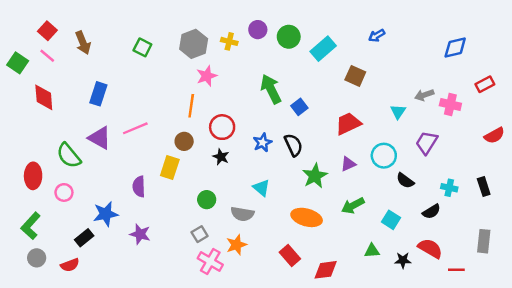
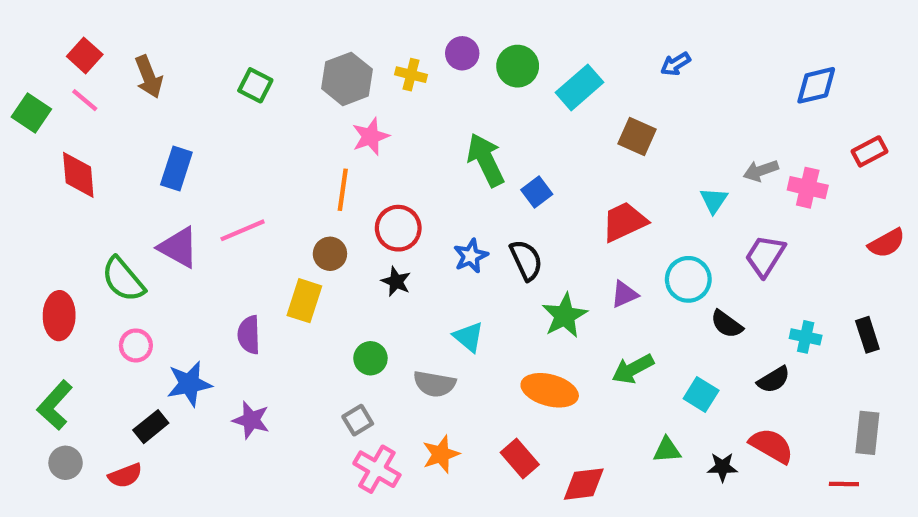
pink circle: (64, 192) -> (136, 345), moved
orange star: (236, 245) -> (441, 454), moved
red line: (456, 270) -> (844, 484), moved

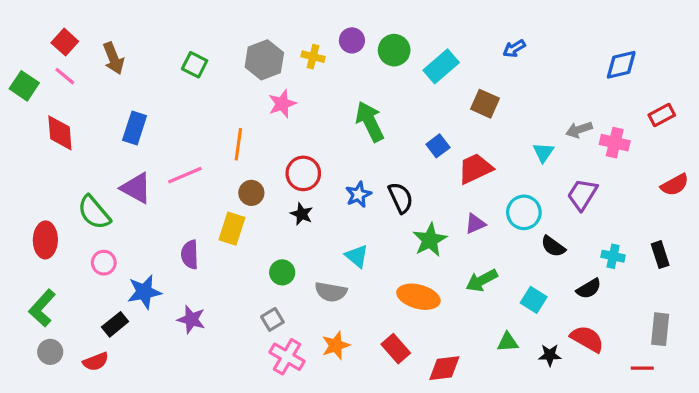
orange line: (343, 190) -> (238, 144), moved
blue square: (537, 192) -> (438, 146), moved

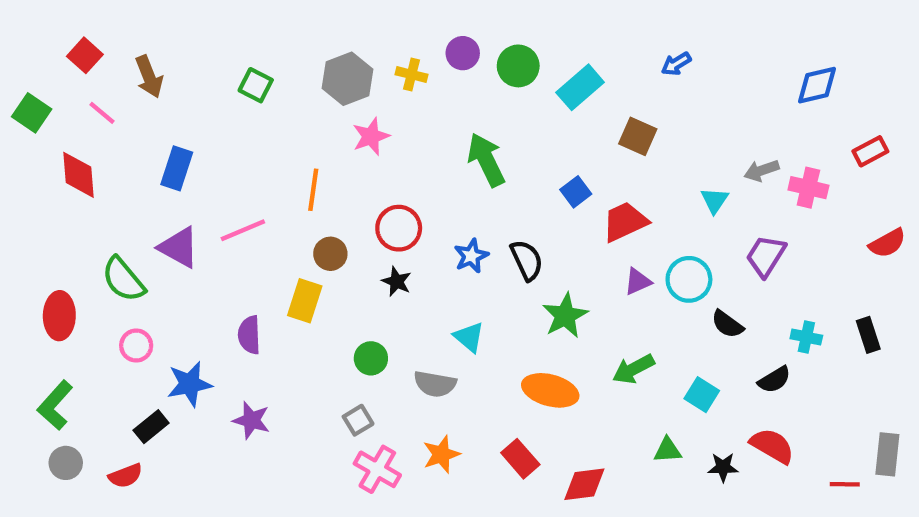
pink line: (65, 76) -> (102, 113), moved
purple triangle: (475, 224) -> (638, 282), moved
gray rectangle: (660, 329) -> (887, 454), moved

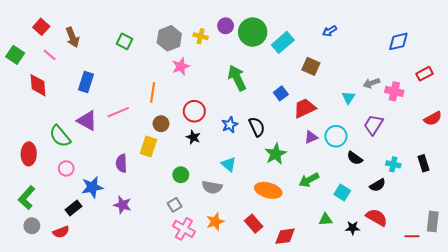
green circle: (518, 66) -> (253, 32), size x1.4

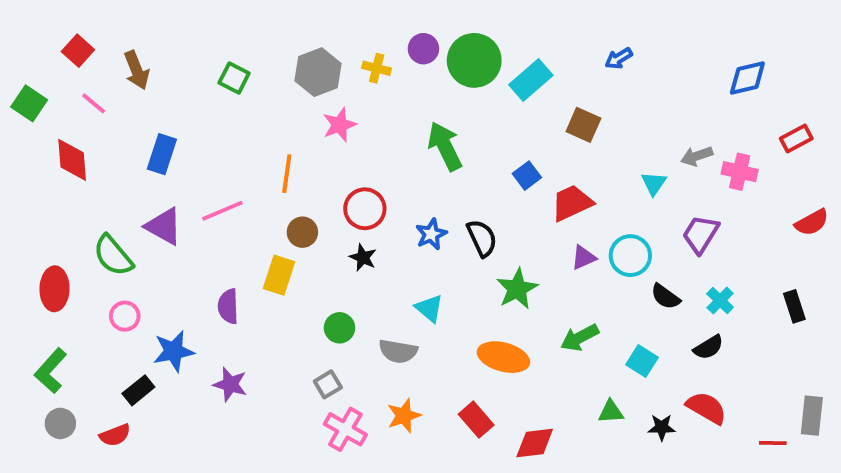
cyan cross: (393, 164) -> (720, 300), moved, turned 32

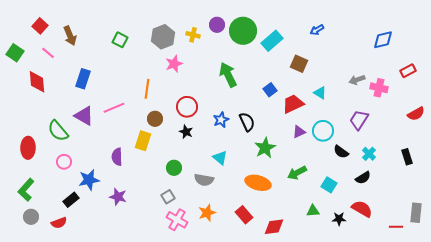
cyan triangle: (654, 183) -> (320, 93), moved, turned -32

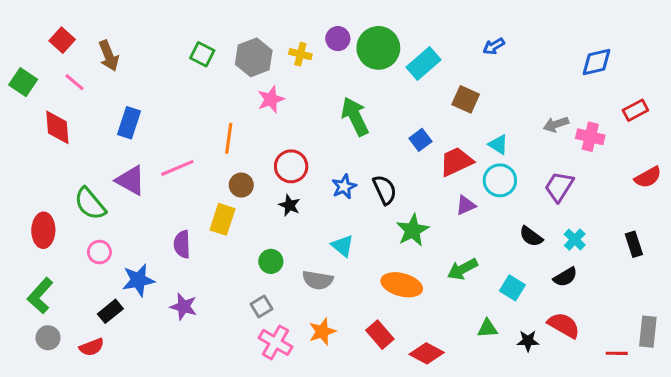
green square: (120, 40) -> (202, 54), moved
cyan circle: (323, 131) -> (500, 180), moved
red diamond: (274, 227) -> (427, 353), turned 35

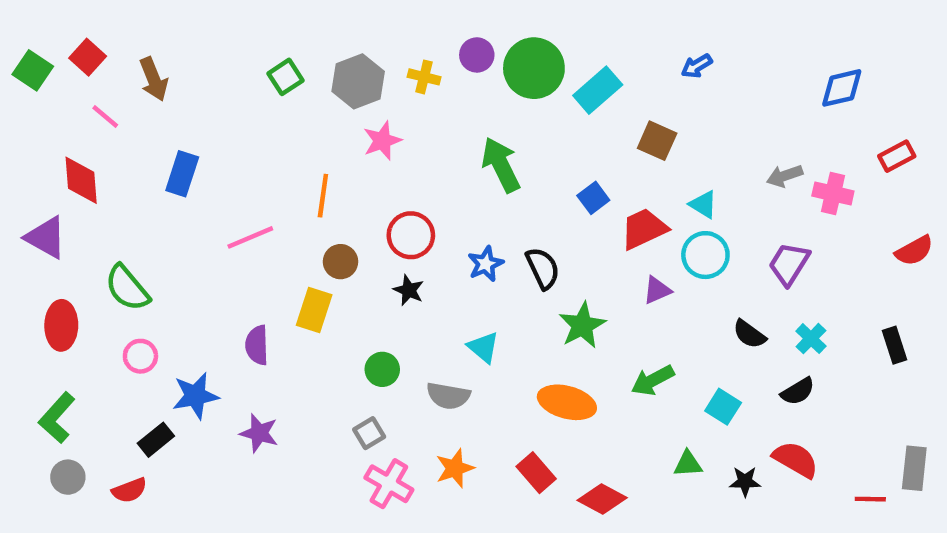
green square: (202, 54) -> (286, 77), turned 30
green square: (23, 82) -> (33, 70), moved
purple triangle: (131, 180) -> (46, 237), moved

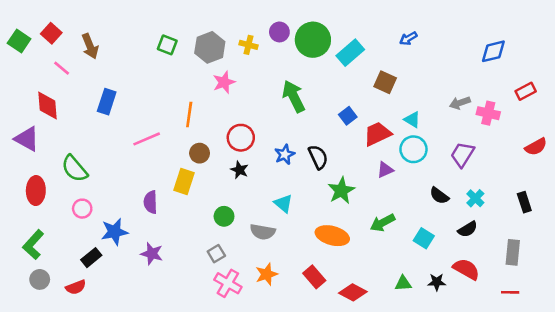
green square: (286, 77) -> (167, 45), turned -36
green triangle: (688, 464) -> (403, 283), moved
gray rectangle: (914, 468) -> (513, 252), moved

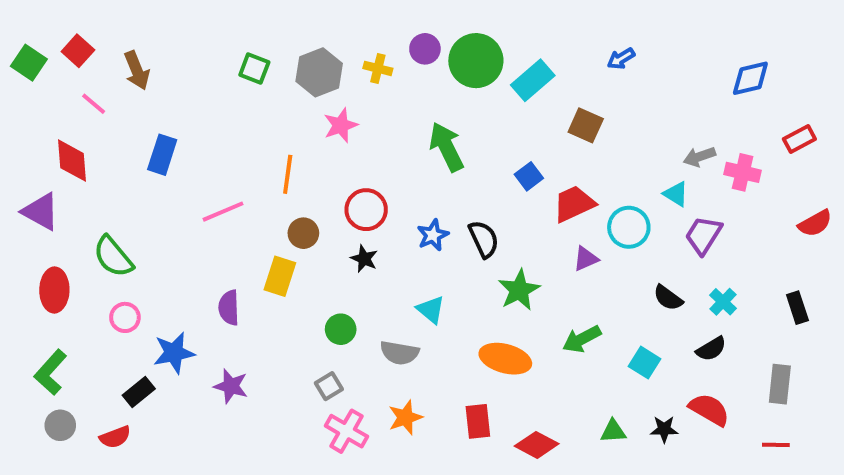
cyan triangle: (412, 120) -> (676, 194), moved
red rectangle: (314, 277) -> (478, 421), turned 35

